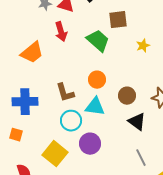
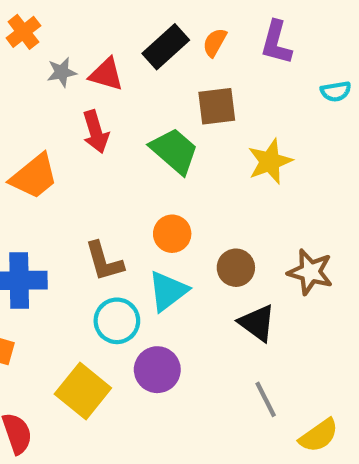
yellow star: (143, 46) -> (270, 161), size x1.5
cyan triangle: (95, 107) -> (168, 291), turned -45

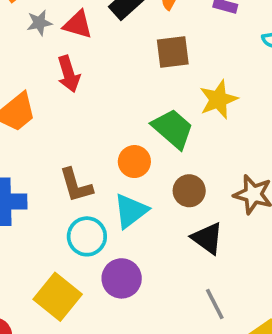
green trapezoid: (174, 151) -> (173, 129), moved

